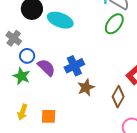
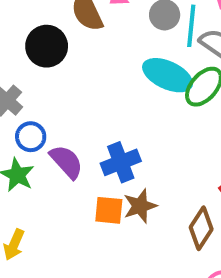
cyan ellipse: (60, 20) -> (168, 75), moved
orange square: (49, 116) -> (109, 210), moved

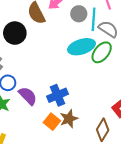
cyan ellipse: (168, 75) -> (82, 47), turned -40
orange square: (109, 210) -> (52, 122), turned 35

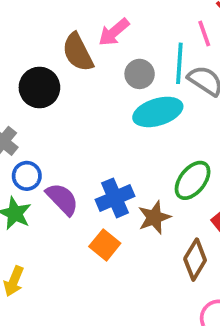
gray circle: (79, 14) -> (140, 74), moved
green ellipse: (102, 52) -> (193, 180), moved
brown star: (69, 119) -> (154, 217), moved

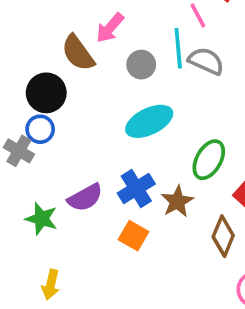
cyan ellipse: (158, 112) -> (149, 121), moved
blue circle: (27, 176) -> (40, 129), moved
purple semicircle: (62, 199) -> (85, 198), turned 114

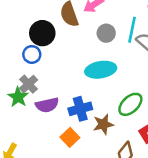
gray cross: (19, 151) -> (29, 84), moved
green star: (41, 219) -> (18, 97), moved

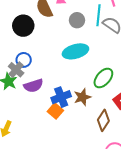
blue circle: (32, 54) -> (24, 60), moved
blue cross: (80, 109) -> (61, 97), moved

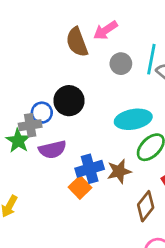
black circle: (23, 26) -> (69, 101), moved
cyan ellipse: (75, 51) -> (133, 119), moved
gray cross: (16, 70) -> (30, 125), turned 35

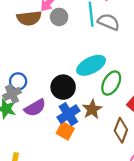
brown semicircle: (77, 42) -> (29, 18), turned -60
gray circle: (121, 64) -> (59, 17), moved
black circle: (69, 101) -> (63, 87), moved

